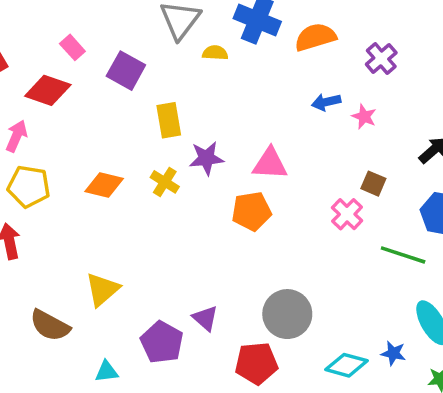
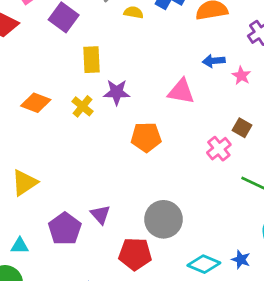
pink triangle: (270, 164) -> (181, 91), moved

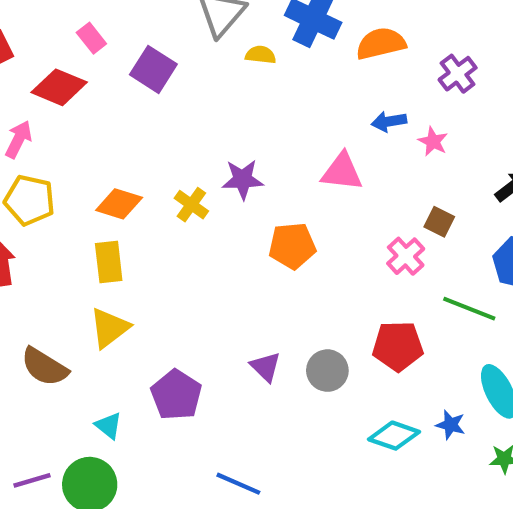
yellow rectangle: (92, 60) -> (109, 262), moved
purple triangle: (100, 215) -> (265, 367), moved
gray circle: (163, 219) -> (327, 371), size x0.7
cyan triangle: (20, 246) -> (109, 426), turned 42
red pentagon: (135, 254) -> (398, 346), moved

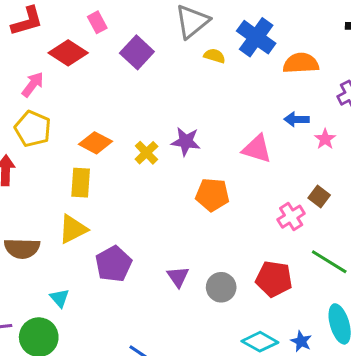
brown semicircle: (44, 367) -> (22, 248), turned -40
purple pentagon: (176, 395) -> (114, 264), moved

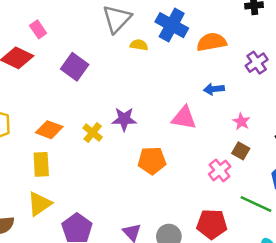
purple square: (137, 52) -> (75, 67), moved
pink star: (325, 139) -> (241, 122), moved

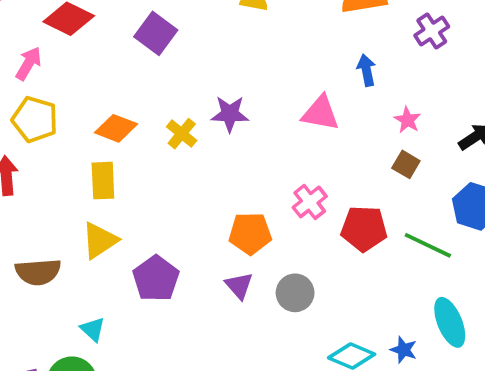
blue arrow: (214, 89) -> (366, 70), turned 84
orange pentagon: (152, 161) -> (250, 233), moved
pink cross: (220, 170) -> (310, 202), moved
red pentagon: (212, 224) -> (364, 228), moved

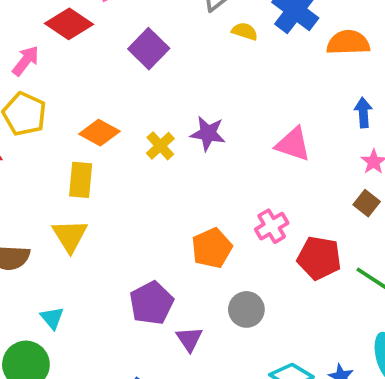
blue arrow: (366, 70) -> (363, 113), moved
orange pentagon: (250, 233) -> (212, 248), turned -30
yellow triangle: (100, 240) -> (70, 236), turned -36
purple pentagon: (156, 279) -> (152, 303), moved
purple triangle: (239, 286) -> (189, 339), moved

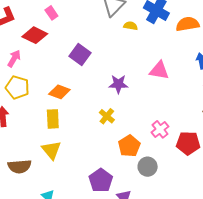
purple square: (149, 49) -> (80, 55), moved
pink triangle: (293, 144) -> (159, 70), moved
yellow cross: (160, 146) -> (107, 116), moved
gray circle: (246, 309) -> (148, 167), moved

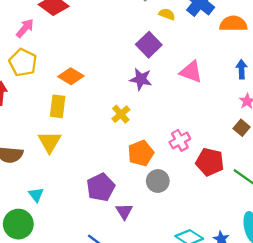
purple square: (80, 55) -> (149, 45), moved

